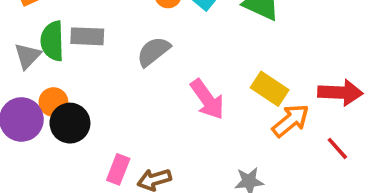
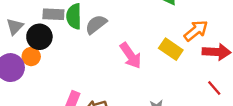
green semicircle: (52, 41) -> (74, 16), moved
orange arrow: (291, 121) -> (196, 31), moved
black circle: (70, 123) -> (39, 37), moved

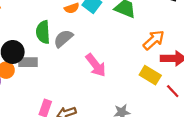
gray rectangle: (53, 14) -> (28, 62), moved
yellow rectangle: (171, 49) -> (150, 75), moved

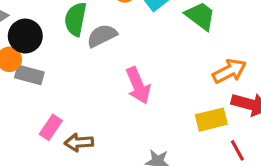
gray rectangle: (28, 62) -> (29, 75), moved
yellow rectangle: (150, 75) -> (211, 120), turned -60

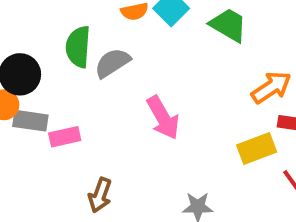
pink rectangle: (51, 127) -> (65, 137), moved, turned 50
brown arrow: (79, 142) -> (100, 195), turned -60

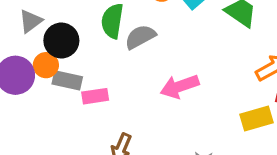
pink arrow: (163, 118) -> (180, 86), turned 96

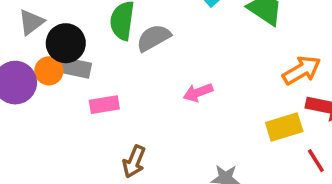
gray rectangle: (67, 80) -> (75, 68), moved
pink arrow: (180, 86) -> (198, 92), size x0.7

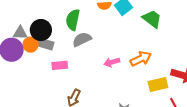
gray triangle: (31, 22) -> (20, 33), moved, turned 35
gray semicircle: (154, 38) -> (82, 39), moved
orange arrow: (302, 70) -> (141, 59), moved

